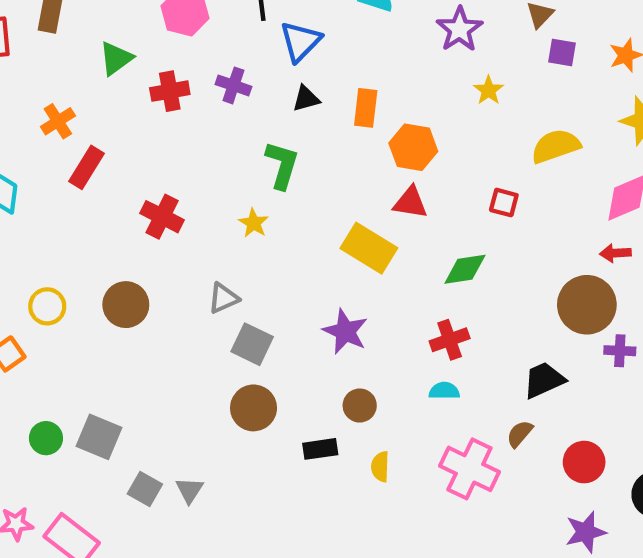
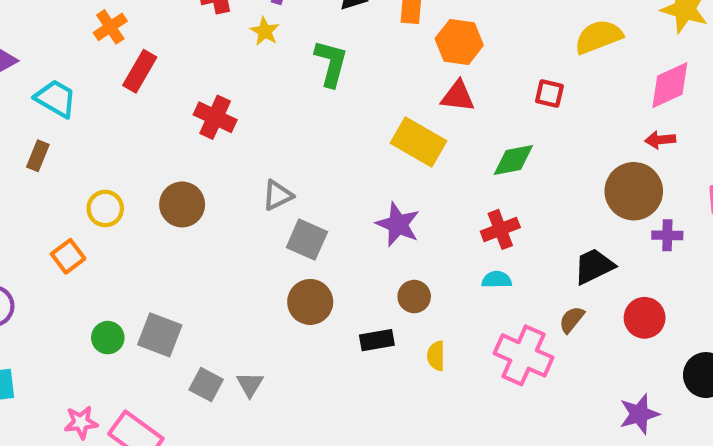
yellow star: (254, 223) -> (265, 31), moved
red circle: (584, 462) -> (645, 318), moved

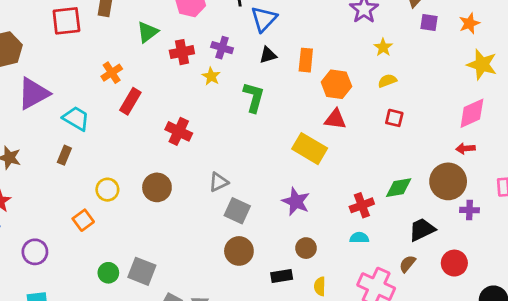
yellow semicircle: (599, 37) -> (387, 81), moved, size x0.6
green diamond: (513, 160) -> (399, 188), moved

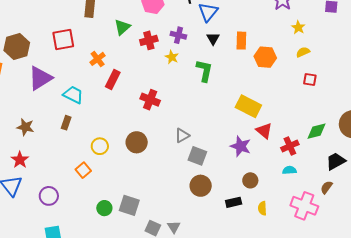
red square: (66, 21) -> (63, 39), moved
black triangle: (268, 55) -> (213, 39), turned -40
red triangle: (335, 119) -> (264, 131), moved, turned 36

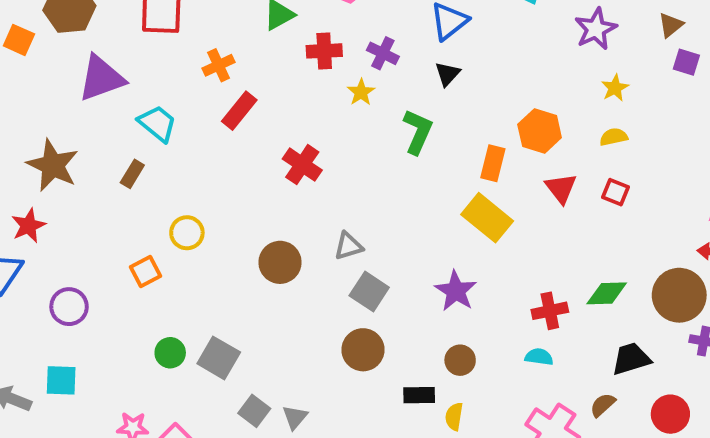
orange rectangle: (241, 41) -> (493, 163), moved
brown star: (25, 127) -> (53, 165), size x1.5
red triangle: (264, 131) -> (561, 188), moved
brown circle: (137, 142) -> (280, 262), moved
yellow semicircle: (262, 208) -> (454, 416), moved

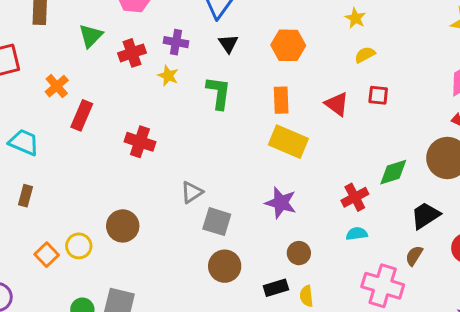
orange hexagon: (540, 131) -> (288, 45), moved
brown rectangle: (132, 174) -> (26, 196), moved
yellow circle: (187, 233) -> (79, 246), moved
brown circle: (280, 262) -> (123, 226), moved

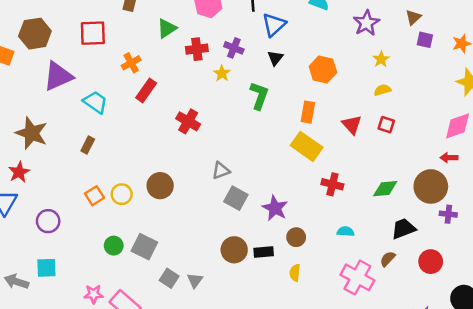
red cross: (355, 197) -> (332, 184), moved, turned 30
purple star: (281, 203) -> (275, 208), moved
brown circle: (225, 266) -> (234, 250), moved
black rectangle: (276, 288) -> (264, 252), moved

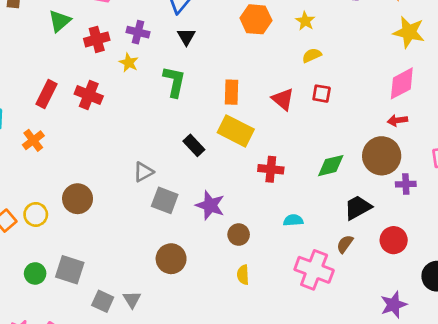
orange cross: (131, 63) -> (33, 140), moved
orange hexagon: (323, 70) -> (256, 19), moved
red cross: (188, 121) -> (89, 95), moved
black rectangle: (264, 252) -> (194, 145), moved, turned 60

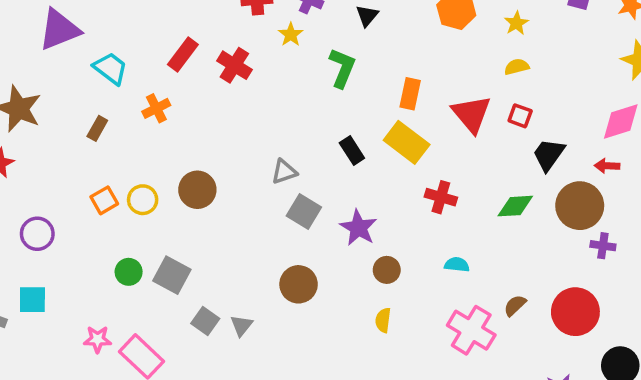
red triangle: (283, 99) -> (471, 114), size x1.4
black trapezoid: (358, 208) -> (549, 155), moved, turned -36
red circle: (394, 240) -> (575, 312), size x1.4

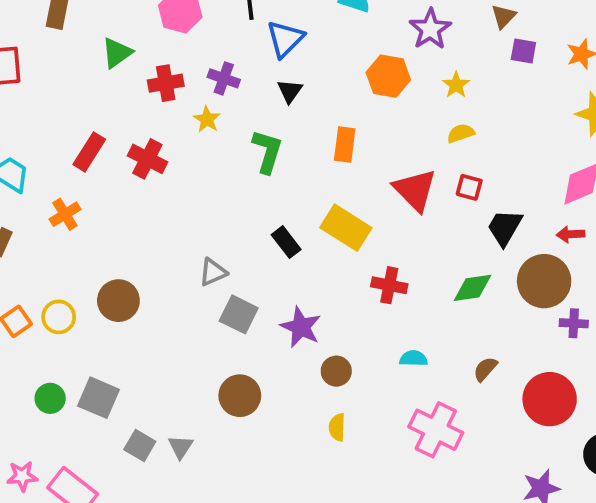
orange rectangle: (410, 94) -> (345, 144), moved
brown semicircle: (515, 305) -> (485, 369), moved

